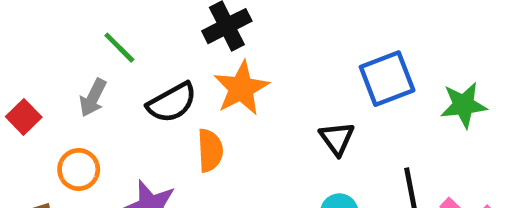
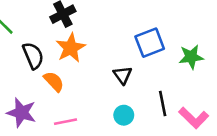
black semicircle: (172, 103) -> (33, 56), turned -84
orange semicircle: (210, 150) -> (54, 81), turned -40

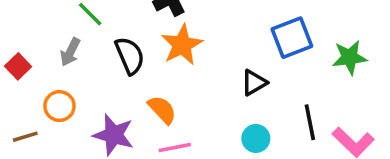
black triangle: (122, 75) -> (254, 83), turned 36
orange semicircle: (54, 81) -> (162, 110), moved

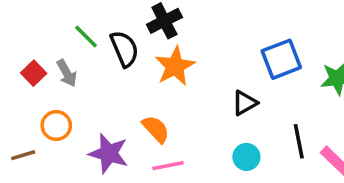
gray arrow: (70, 52) -> (67, 73), turned -56
black semicircle: (130, 56) -> (124, 49), moved
red square: (18, 66) -> (34, 73), moved

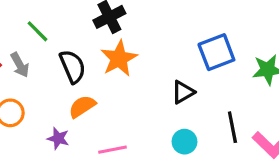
black semicircle: (124, 49) -> (73, 66), moved
orange semicircle: (156, 129) -> (82, 106), moved, turned -80
purple star: (109, 153) -> (58, 138), size x0.6

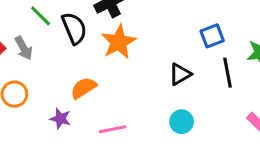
blue square: (216, 52) -> (212, 36), size x0.7
black semicircle: (73, 66) -> (74, 28), moved
black line: (232, 127) -> (228, 73), moved

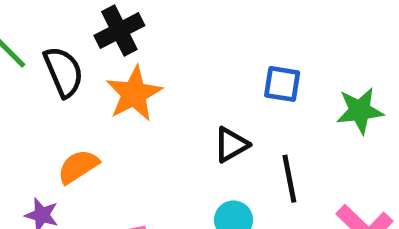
blue square: (212, 36) -> (282, 84), turned 30
black line: (228, 73) -> (289, 179), moved

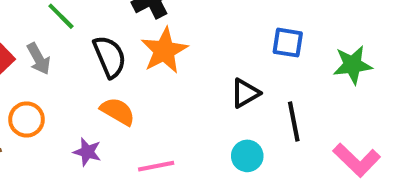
black semicircle: (64, 72) -> (110, 57), moved
orange semicircle: (78, 167) -> (118, 111), turned 63

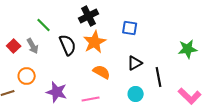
blue square: (288, 43) -> (130, 28), moved
orange semicircle: (118, 111) -> (102, 72), moved
purple star: (87, 152) -> (57, 92), size x1.5

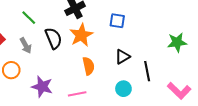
gray arrow: (33, 46) -> (26, 45), moved
orange semicircle: (102, 72) -> (88, 66), turned 48

